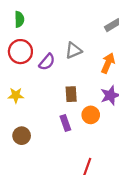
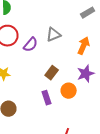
brown rectangle: (71, 94) -> (52, 73), turned 40

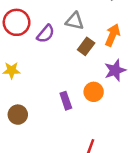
gray triangle: (54, 35) -> (75, 21), turned 35
brown rectangle: (52, 73) -> (86, 46), moved

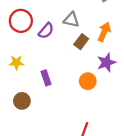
purple rectangle: (66, 101) -> (46, 78), moved

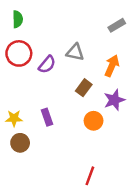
brown rectangle: (81, 42) -> (84, 88), moved
yellow star: (16, 63) -> (14, 118), moved

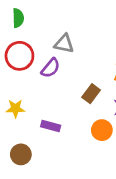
gray triangle: (75, 52) -> (64, 44), moved
purple rectangle: (47, 117) -> (51, 126), turned -56
yellow star: (14, 118) -> (15, 108), moved

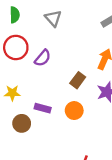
gray triangle: (64, 44) -> (53, 18), moved, turned 36
orange circle: (102, 130) -> (74, 111), moved
brown circle: (21, 154) -> (22, 123), moved

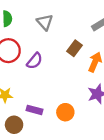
brown rectangle: (78, 80) -> (74, 48), moved

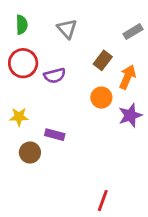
purple semicircle: (35, 61) -> (55, 76), turned 36
orange circle: (65, 112) -> (101, 98), moved

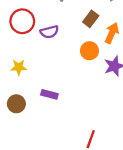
purple rectangle: (55, 135) -> (49, 94), moved
brown circle: (30, 153) -> (16, 104), moved

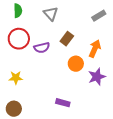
brown rectangle: (91, 19) -> (67, 39), moved
purple rectangle: (49, 94) -> (63, 103), moved

